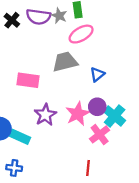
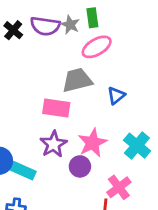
pink rectangle: (28, 80) -> (56, 108), moved
purple circle: (97, 107) -> (80, 166), moved
pink cross: (100, 134) -> (119, 187), moved

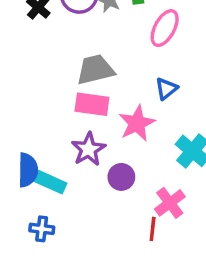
pink ellipse: (97, 47) -> (165, 28), moved, turned -32
gray trapezoid: (77, 80) -> (95, 70), moved
pink star: (92, 143) -> (137, 123), moved

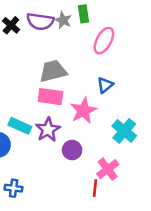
cyan rectangle: (50, 182) -> (20, 126), moved

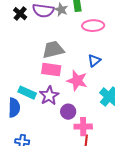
pink ellipse: (104, 41) -> (93, 26), turned 60
pink star: (84, 111) -> (77, 81), turned -30
pink cross: (108, 169) -> (83, 127), moved, turned 36

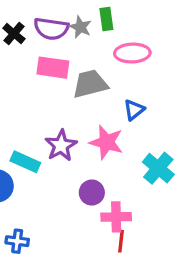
gray trapezoid: (53, 50) -> (90, 84), moved
pink rectangle: (51, 70) -> (53, 68), moved
purple star: (49, 96) -> (61, 145), moved

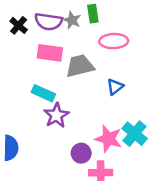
pink star: (106, 142) -> (108, 139), moved
cyan rectangle: (25, 162) -> (43, 93), moved

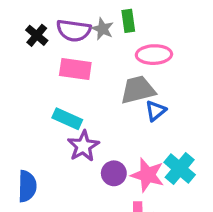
gray trapezoid: (80, 66) -> (138, 90), moved
purple circle: (81, 153) -> (114, 173), moved

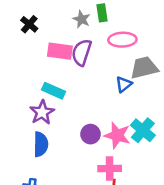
purple semicircle: (74, 30) -> (82, 52), moved, turned 100
gray trapezoid: (138, 90) -> (144, 68), moved
purple star: (83, 146) -> (42, 112), moved
blue semicircle: (27, 186) -> (41, 144), moved

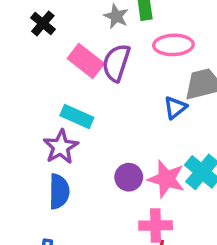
pink rectangle: (60, 51) -> (86, 61), turned 30

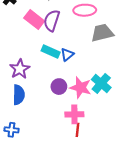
blue triangle: (175, 107) -> (67, 55), moved
cyan rectangle: (77, 116) -> (51, 51), moved

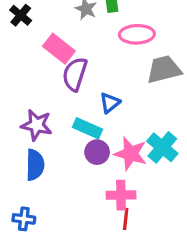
purple semicircle: (52, 20) -> (75, 74), moved
cyan rectangle: (51, 51) -> (88, 128), moved
purple star: (20, 69) -> (37, 125), turned -30

